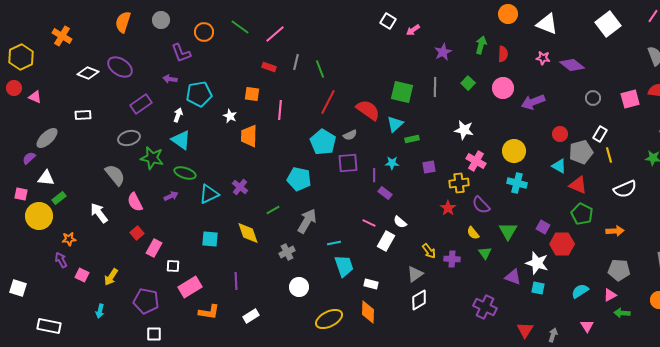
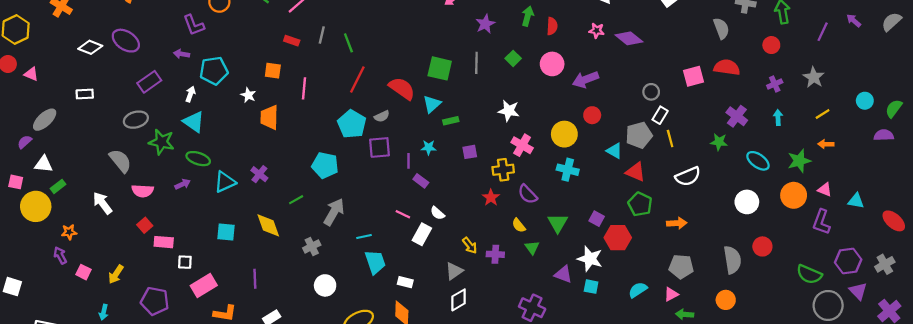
gray circle: (593, 98) -> (651, 92), moved
red circle: (560, 134) -> (592, 115), moved
pink semicircle: (135, 202) -> (143, 191), turned -60
pink rectangle: (154, 248) -> (164, 242), turned 66

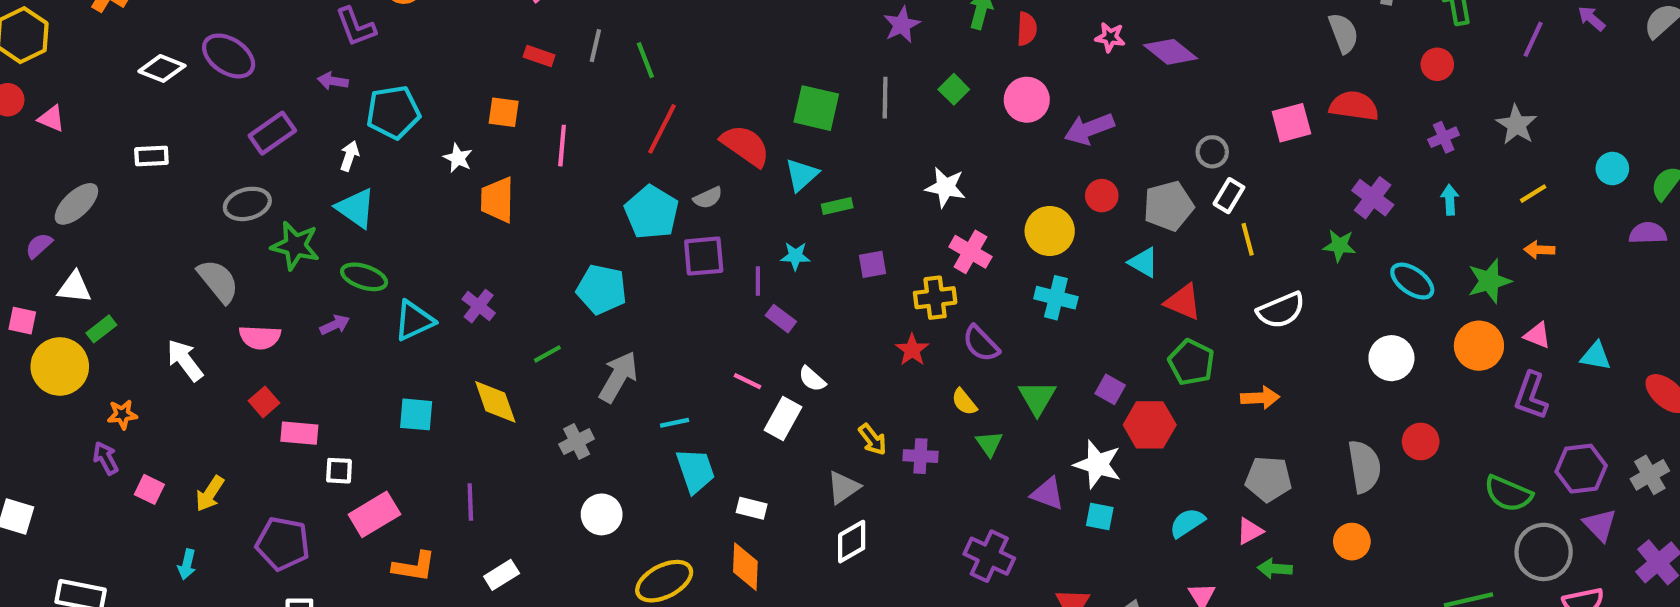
gray pentagon: (639, 135) -> (1168, 206), moved

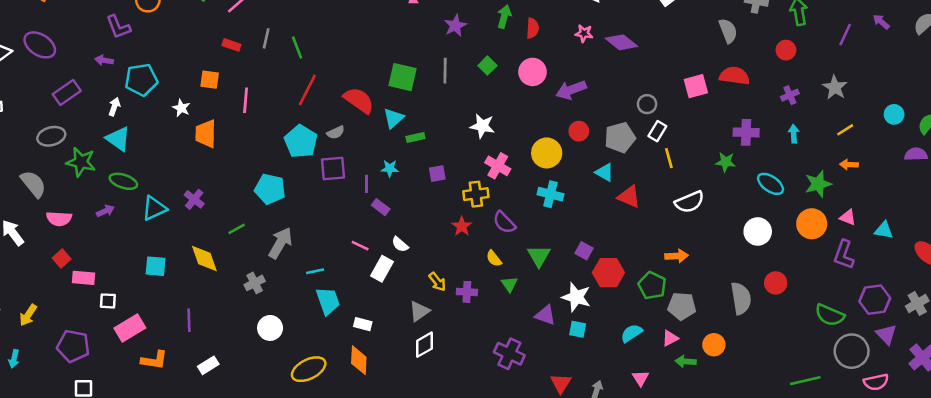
purple cross: (1373, 198) -> (746, 132), turned -35
green pentagon: (1191, 362) -> (652, 286), moved
orange circle: (1352, 542) -> (714, 345), moved

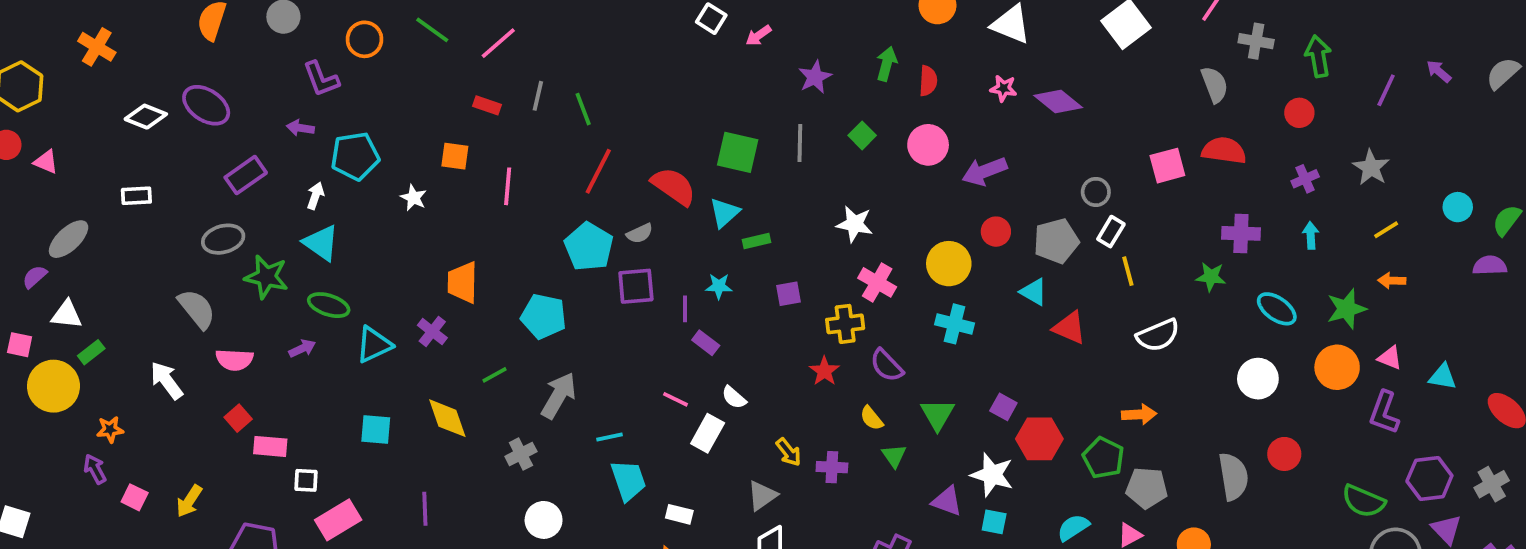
orange trapezoid: (206, 134) -> (462, 282), moved

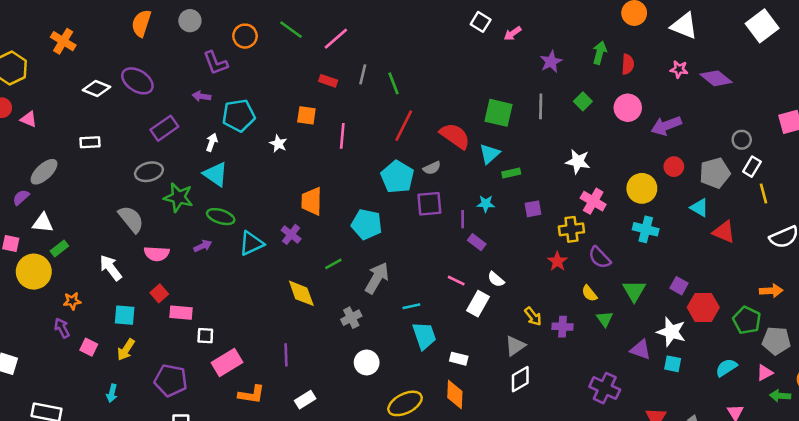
cyan square: (376, 429) -> (125, 315), moved

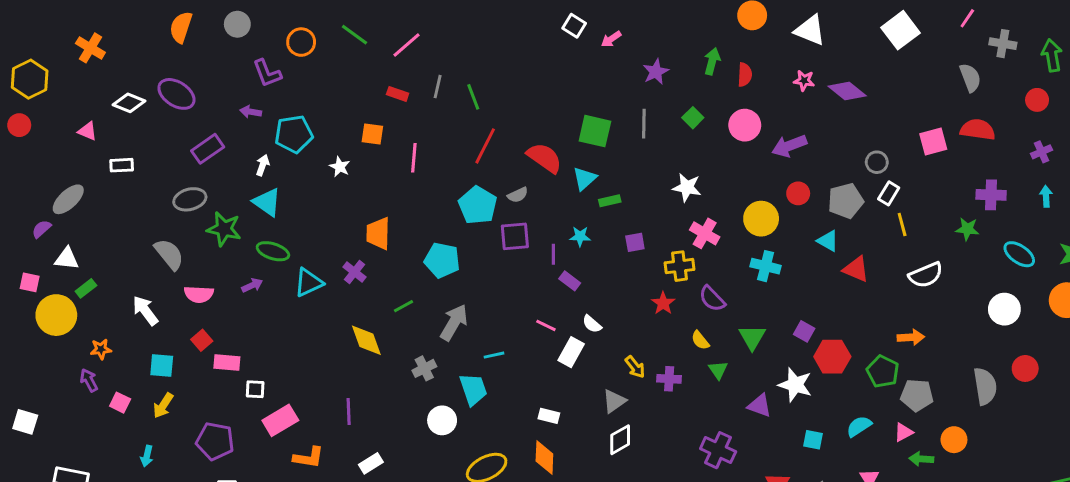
pink triangle: (29, 119) -> (87, 131), moved
cyan trapezoid: (424, 336) -> (473, 389), moved
cyan square: (673, 364) -> (813, 440), moved

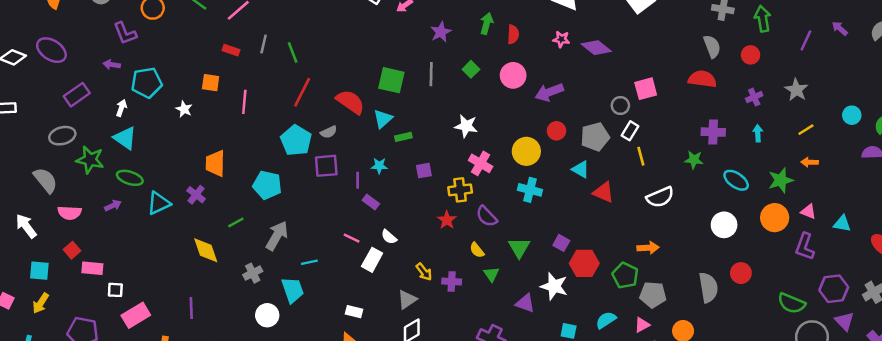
gray semicircle: (970, 78) -> (712, 46), moved
pink square: (933, 141) -> (646, 89), moved

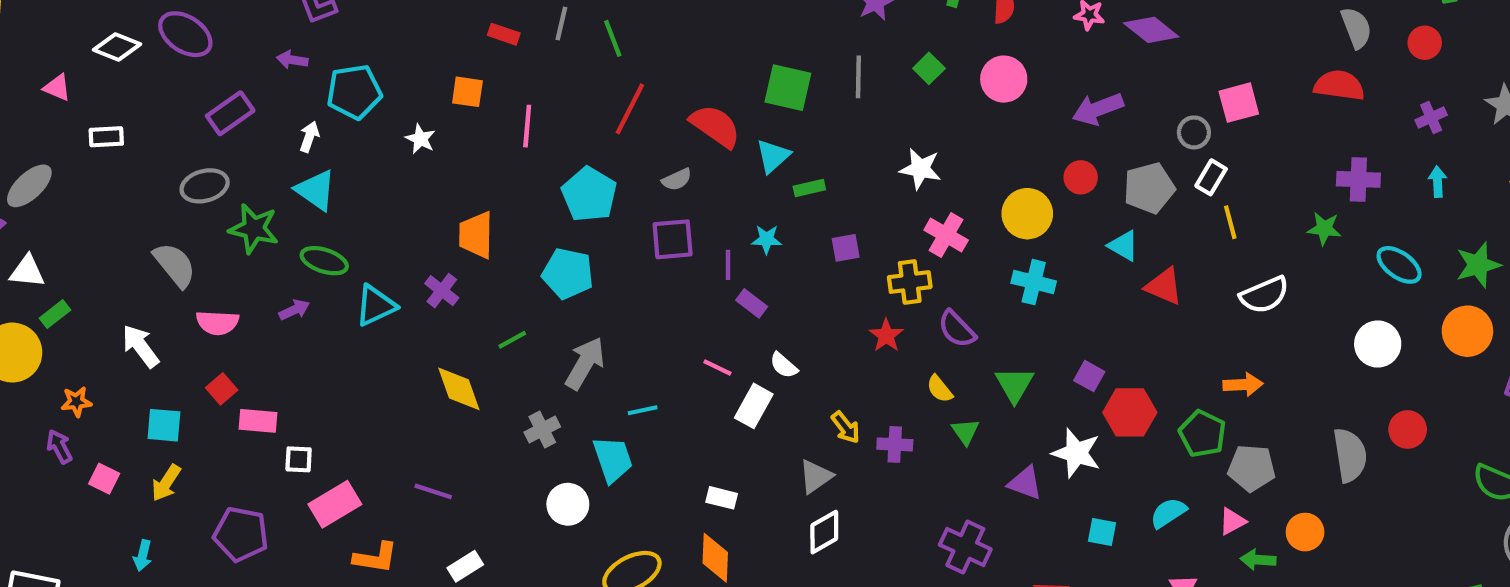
purple arrow: (549, 92) -> (1098, 109), moved
cyan pentagon: (296, 140) -> (589, 194), moved
purple line: (191, 308) -> (433, 491), turned -70

